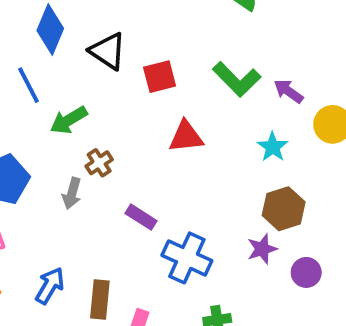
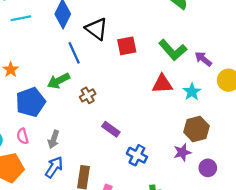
blue line: (29, 85) -> (74, 53), moved
green arrow: (69, 120) -> (59, 81), moved
red triangle: (186, 137) -> (162, 84), moved
gray arrow: (72, 193) -> (54, 139), moved
blue cross: (187, 258) -> (137, 155), size x0.7

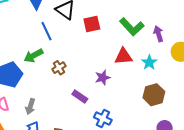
purple arrow: (203, 59) -> (158, 34), turned 35
purple star: (182, 152) -> (103, 78), moved

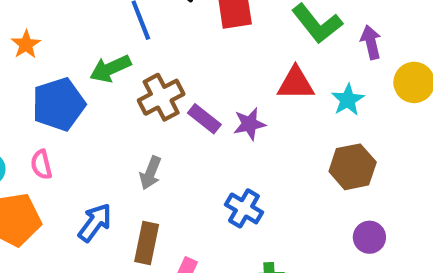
brown cross: (59, 68) -> (161, 97), size x1.5
purple rectangle: (80, 97) -> (204, 119), moved
gray arrow: (30, 107) -> (150, 173), moved

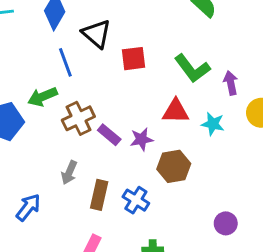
cyan star: (348, 100) -> (213, 124), turned -30
brown hexagon: (353, 167) -> (174, 166), moved
brown rectangle: (147, 243) -> (99, 195), moved

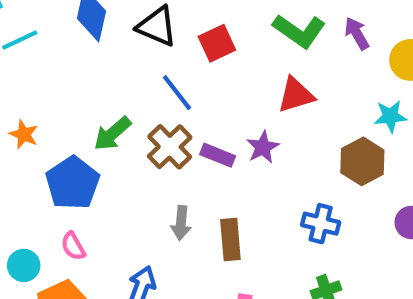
blue line: (65, 62) -> (177, 93), moved
cyan star: (213, 124) -> (390, 116), moved
brown hexagon: (174, 166) -> (362, 161), moved
blue cross: (136, 200) -> (321, 224), moved

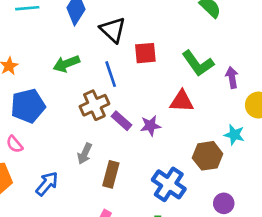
green arrow: (112, 134) -> (66, 64), moved
blue cross: (321, 224) -> (169, 184), size x1.4
pink semicircle: (73, 246) -> (15, 144), turned -30

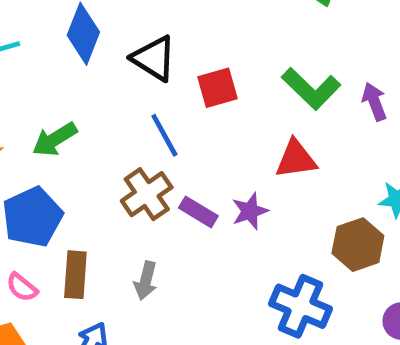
green arrow: (66, 64) -> (55, 139), moved
brown rectangle: (111, 174) -> (75, 275), moved

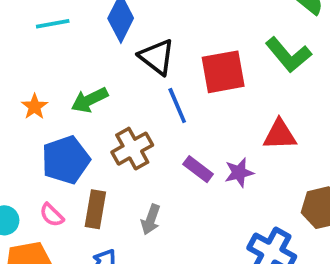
black triangle: (154, 58) -> (157, 57), moved
red square: (218, 88) -> (223, 72), size x1.4
green L-shape: (311, 89) -> (288, 55), moved
brown cross: (147, 194) -> (132, 149), moved

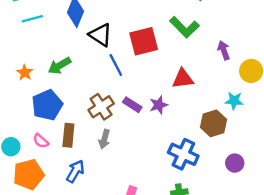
brown cross: (132, 149) -> (101, 107), moved

